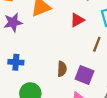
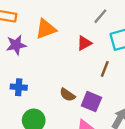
brown semicircle: (62, 69) -> (67, 95), turned 120

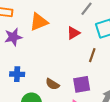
brown semicircle: (67, 95) -> (52, 84), moved
purple square: (91, 102) -> (82, 84), turned -30

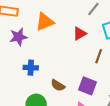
blue cross: (17, 74) -> (31, 68), moved
purple square: (82, 84) -> (88, 86), turned 30

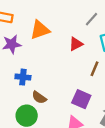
brown semicircle: (58, 85) -> (39, 97), moved

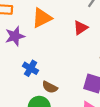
blue cross: (23, 77) -> (31, 68), turned 32

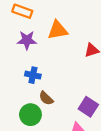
blue cross: (31, 68) -> (33, 75), turned -35

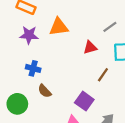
green circle: (30, 115) -> (17, 104), moved

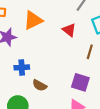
red triangle: (90, 48) -> (69, 30), turned -48

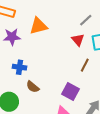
red triangle: (69, 30) -> (78, 40), moved

